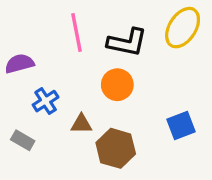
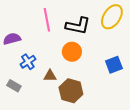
blue square: (181, 125) -> (114, 65), moved

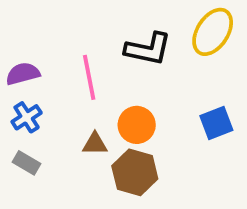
pink line: (47, 20) -> (89, 77), moved
orange circle: (72, 52) -> (137, 125), moved
blue cross: (28, 62) -> (27, 117), moved

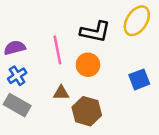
orange circle: (137, 125) -> (88, 65), moved
gray rectangle: (27, 163) -> (17, 105), size x1.5

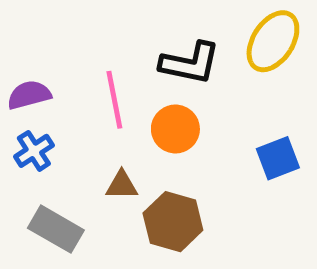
gray rectangle: (17, 105) -> (56, 229), moved

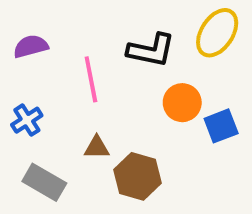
purple semicircle: (29, 95) -> (31, 46), moved
orange circle: (175, 129) -> (182, 103), moved

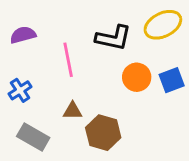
yellow ellipse: (217, 33) -> (163, 25), turned 30
blue square: (221, 126) -> (172, 80), moved

